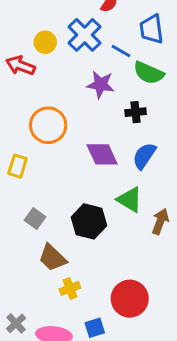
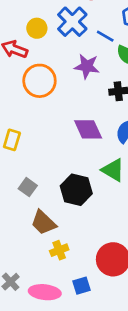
orange circle: (48, 125) -> (39, 81), moved

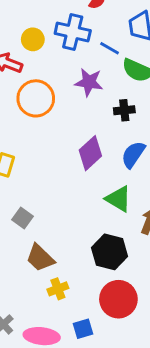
blue cross: (72, 22) -> (73, 32), turned -32
purple diamond: (88, 129) -> (90, 153), turned 72
black hexagon: (76, 190) -> (110, 252), moved

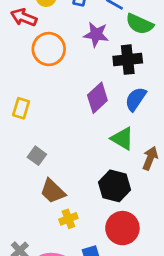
black cross: (124, 110) -> (128, 60), size x1.5

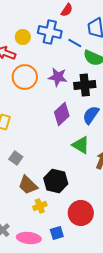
purple star: (96, 35) -> (58, 77), moved
black hexagon: (115, 186) -> (56, 181), moved

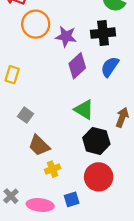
purple star: (58, 77) -> (66, 36), moved
green triangle: (81, 145) -> (84, 109), moved
black hexagon: (56, 181) -> (96, 141), moved

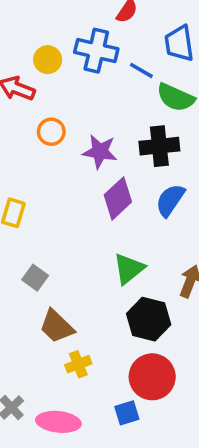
orange circle: (36, 24) -> (51, 132), size x0.6
green triangle: (84, 109) -> (129, 269), turned 50
blue square: (72, 199) -> (127, 413), moved

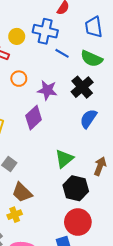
blue line: (141, 70) -> (62, 53), moved
black cross: (159, 146) -> (82, 87), turned -35
purple diamond: (118, 198) -> (34, 118), moved
yellow cross: (78, 364) -> (15, 215), moved

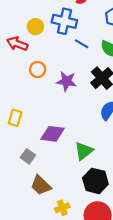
purple diamond: (34, 118) -> (53, 134), moved, turned 50
yellow cross: (15, 215) -> (62, 208), moved

